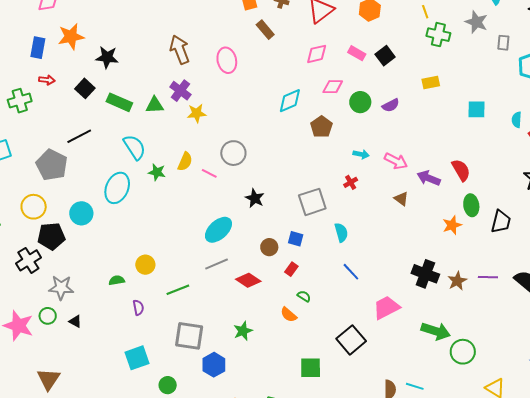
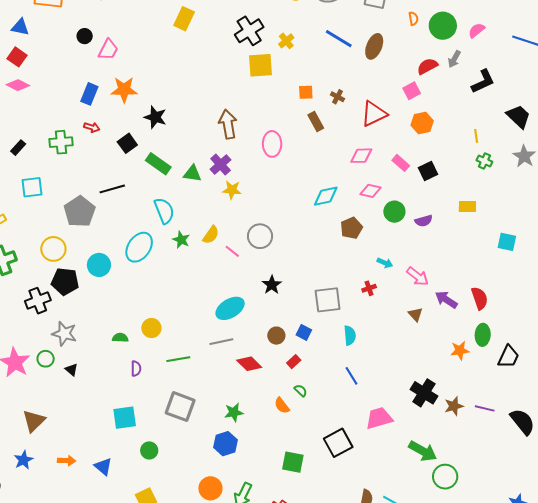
green cross: (438, 35) -> (484, 161), size x0.7
blue hexagon: (214, 365) -> (225, 444), moved

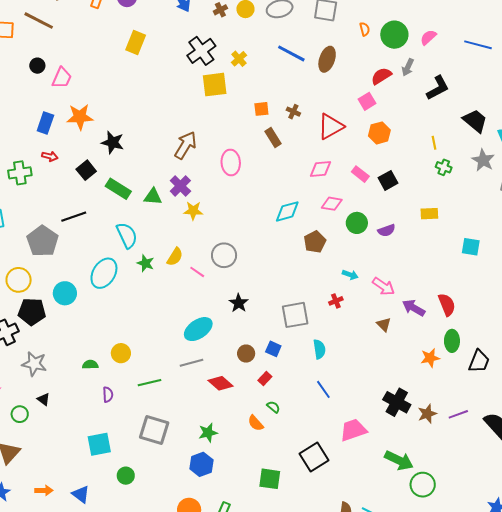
brown arrow: (228, 124) -> (186, 145), turned 44
green circle: (46, 359) -> (20, 414), moved
purple line: (485, 408) -> (458, 414), turned -30

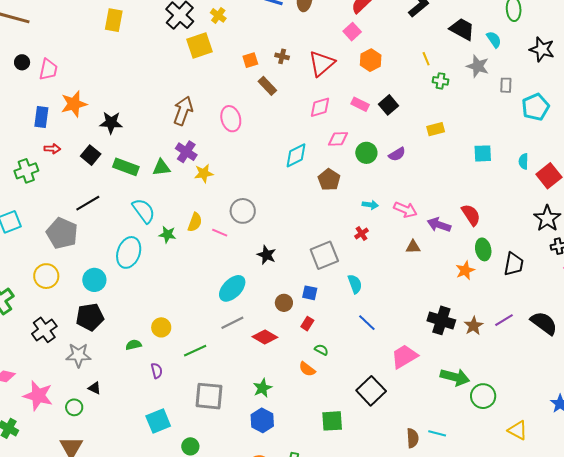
black pentagon: (32, 312) -> (90, 317), moved
brown triangle: (384, 324) -> (413, 247), turned -35

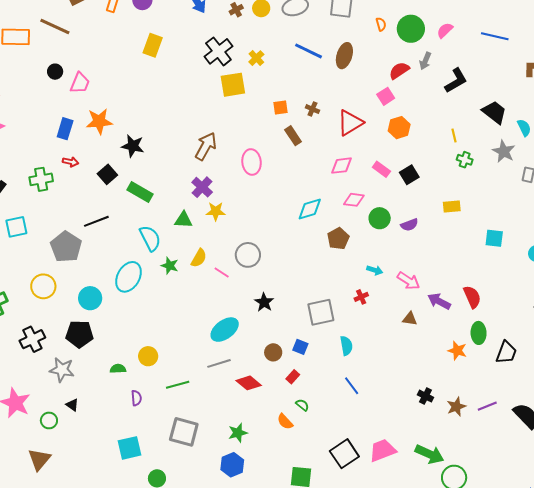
green triangle: (161, 168) -> (183, 220), moved
orange star: (465, 270) -> (457, 351), turned 30
black cross: (441, 320) -> (425, 396), size x0.6
pink trapezoid: (404, 356) -> (383, 450), moved

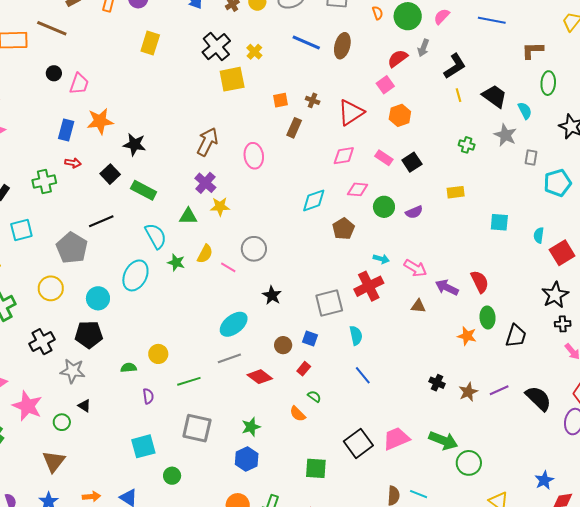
brown rectangle: (293, 136) -> (294, 128), turned 60
yellow line: (454, 136) -> (458, 95), moved
red cross: (361, 297) -> (369, 286), size x2.0

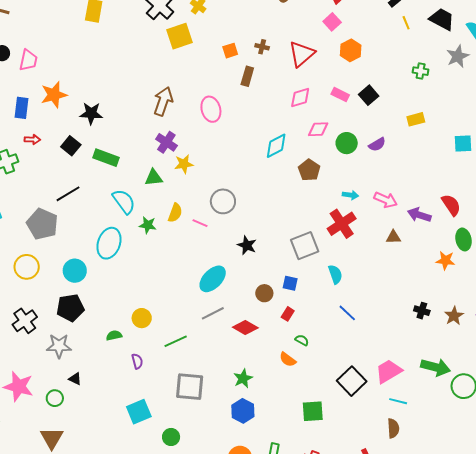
gray star: (505, 135) -> (458, 56), turned 30
cyan line: (419, 494) -> (398, 401), moved

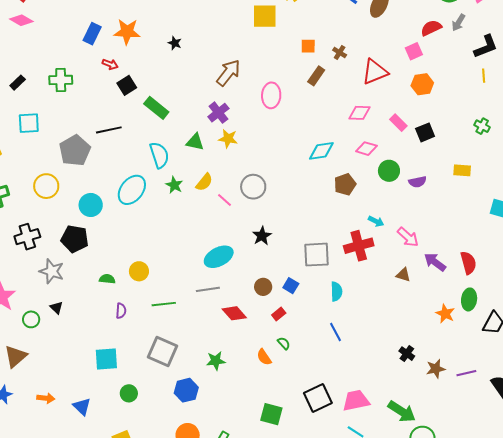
black star: (91, 113) -> (175, 43), moved, size x0.6
red arrow: (32, 140) -> (110, 64), moved
blue hexagon: (243, 411) -> (186, 390), moved

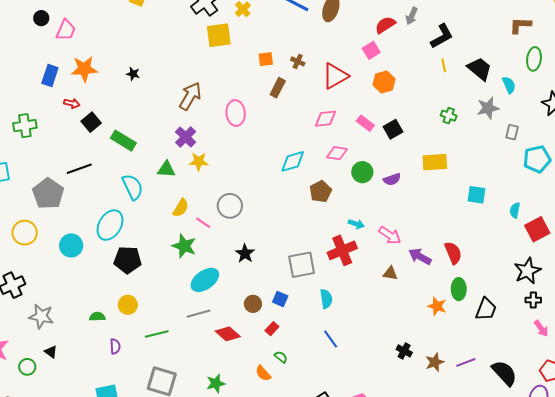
yellow rectangle: (462, 170) -> (435, 162), size x1.4
green star: (174, 185) -> (184, 246), moved, size x1.4
black pentagon: (75, 239) -> (128, 260), moved

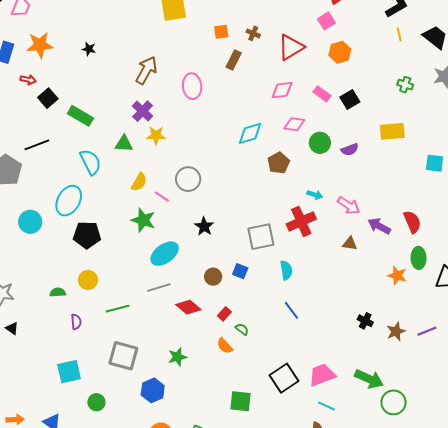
red rectangle: (272, 329) -> (224, 314), moved

